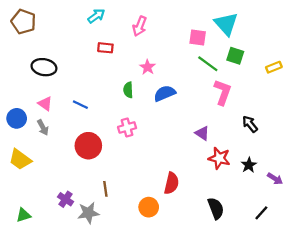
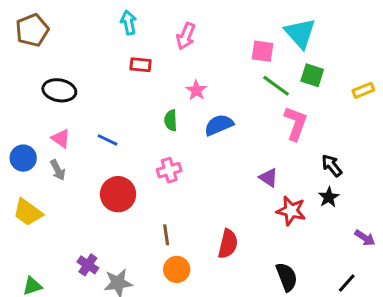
cyan arrow: (96, 16) -> (129, 23), turned -66
brown pentagon: (23, 22) -> (32, 30), turned 30
black star: (249, 165) -> (329, 197), moved
brown line: (105, 189) -> (166, 235), moved
orange circle: (149, 207) -> (177, 269), moved

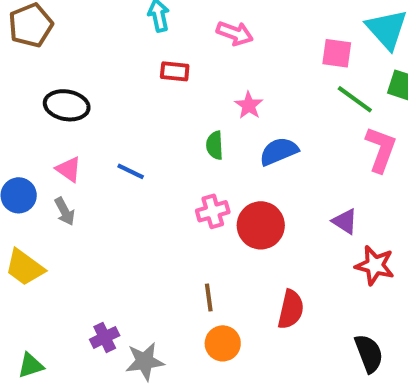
pink arrow: (186, 36) -> (235, 33), turned -92
red circle: (118, 194) -> (261, 225), moved
purple cross: (88, 265) -> (105, 337), turned 30

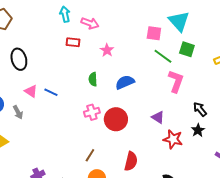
pink arrow: (235, 33) -> (90, 23), moved
black ellipse: (67, 105) -> (19, 59), turned 65
pink star: (249, 105) -> (107, 50), moved
pink triangle: (69, 169) -> (31, 91), moved
brown line: (209, 297) -> (90, 155), turned 40

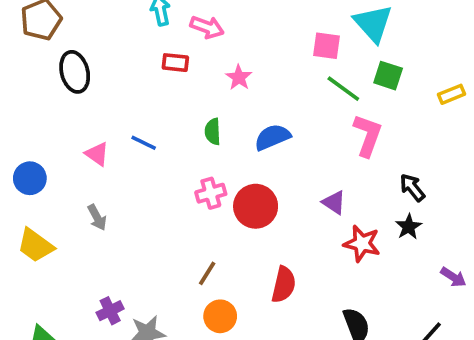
black ellipse: (19, 59) -> (75, 72), moved
blue line: (51, 92) -> (144, 143), moved
gray arrow: (18, 112) -> (97, 217), moved

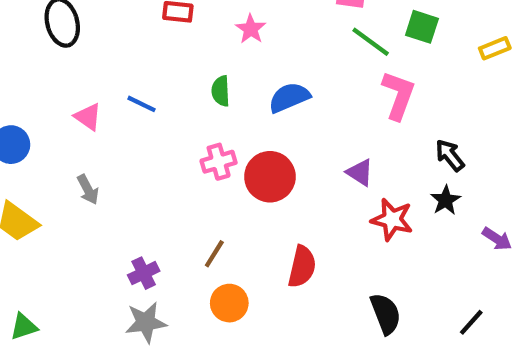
purple arrow: (453, 277) -> (497, 239), moved
purple cross: (110, 311) -> (144, 273), moved

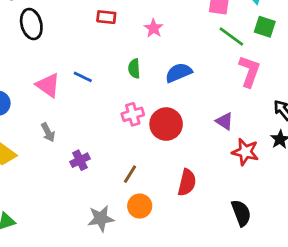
pink triangle: (88, 117) -> (48, 85), size x1.4
purple cross: (144, 273) -> (80, 160), moved
gray star: (146, 322) -> (101, 219), moved

